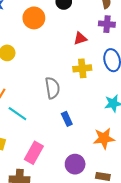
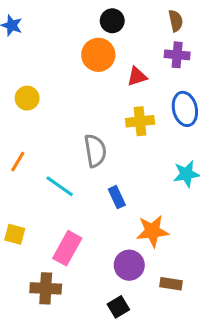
orange circle: (34, 18) -> (98, 55), moved
cyan line: (17, 114) -> (60, 186), moved
orange star: (104, 138) -> (152, 231), moved

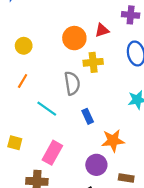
orange circle: (98, 55) -> (74, 38), moved
yellow cross: (140, 121) -> (93, 62), moved
orange line: (18, 162) -> (23, 81), moved

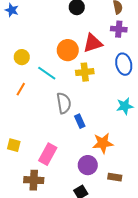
red triangle: (102, 30) -> (93, 43), size x1.5
gray semicircle: (72, 83) -> (64, 103), moved
cyan line: (47, 109) -> (47, 73), moved

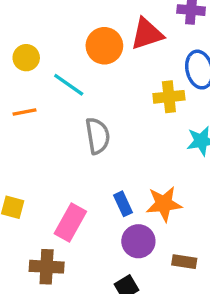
yellow cross: (85, 72) -> (169, 97), moved
orange line: (21, 89) -> (24, 112), turned 48
blue rectangle: (80, 121) -> (123, 204), moved

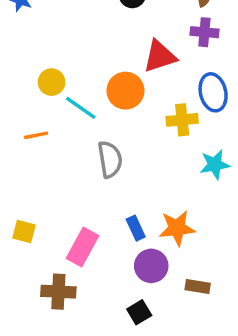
orange circle: (104, 46) -> (125, 91), moved
yellow circle: (26, 58) -> (52, 82), moved

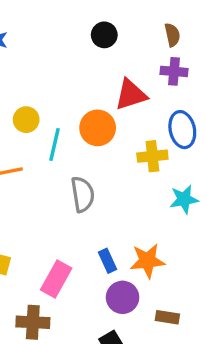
cyan line: (81, 108) -> (54, 145), turned 68

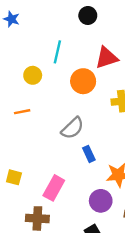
cyan line: (54, 145) -> (57, 52), moved
gray semicircle: (83, 194) -> (73, 128), turned 55
blue rectangle: (108, 261) -> (89, 154), moved

